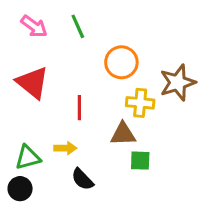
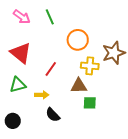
red line: (79, 108) -> (51, 69), turned 35
green triangle: (28, 157) -> (18, 85), moved

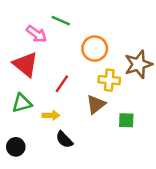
pink arrow: (22, 17) -> (36, 34), moved
green line: (50, 17) -> (61, 21), turned -42
brown triangle: (79, 86) -> (96, 104), turned -36
green square: (90, 103) -> (126, 120), moved

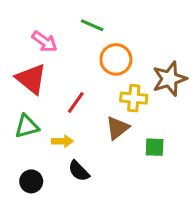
green line: (61, 21) -> (92, 25), moved
black circle: (16, 147) -> (31, 181), moved

